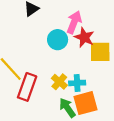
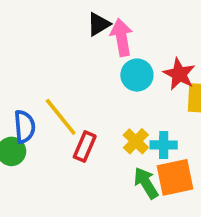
pink arrow: (74, 22) -> (122, 37), moved, turned -35
red rectangle: (27, 87) -> (85, 147), size x0.7

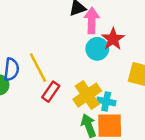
red star: (179, 74) -> (113, 39), moved
yellow cross: (136, 141) -> (87, 95), size x1.5

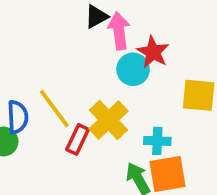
yellow cross: (87, 95) -> (109, 120), moved

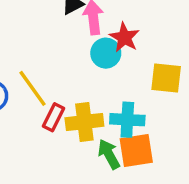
yellow cross: (109, 120) -> (84, 122), moved, turned 36
cyan cross: (157, 141) -> (127, 120), size x1.4

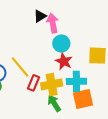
red star: (124, 37) -> (64, 61), moved
green arrow: (109, 154) -> (54, 103), moved

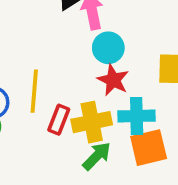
yellow line: (20, 67) -> (34, 91), turned 45
green arrow: (54, 103) -> (97, 156), turned 78

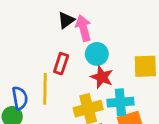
red rectangle: (59, 120) -> (61, 64), moved

